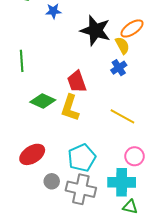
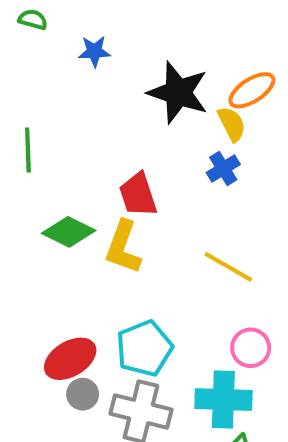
red ellipse: (32, 154) -> (70, 359), moved

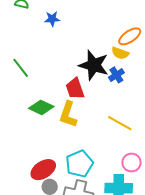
black star: (178, 93) -> (94, 65), moved
yellow semicircle: (232, 124) -> (120, 53), turned 138
green line: (28, 150) -> (21, 68), turned -35

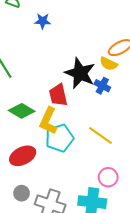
blue cross: (116, 75) -> (102, 86), turned -35
cyan pentagon: (79, 164) -> (59, 138), moved
red ellipse: (43, 170) -> (23, 156), moved

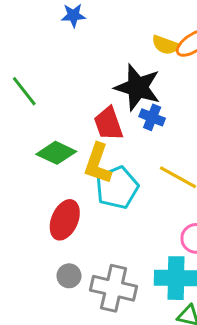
yellow semicircle: (108, 64) -> (165, 45), moved
blue cross: (102, 86) -> (152, 117), moved
red ellipse: (23, 156) -> (65, 220), turned -35

